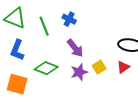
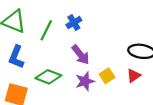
blue cross: (69, 19) -> (74, 23), turned 32
green line: (44, 26) -> (46, 30), turned 48

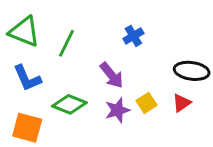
blue cross: (74, 23) -> (133, 36), moved
blue L-shape: (16, 57) -> (27, 78), turned -45

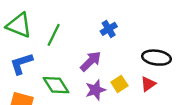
purple arrow: (112, 75) -> (91, 61), turned -95
blue L-shape: (27, 78) -> (21, 64), turned 95
green diamond: (69, 104) -> (56, 85), turned 36

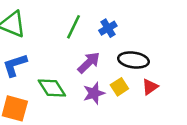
green line: (54, 35) -> (74, 27), moved
black ellipse: (156, 58) -> (133, 60), moved

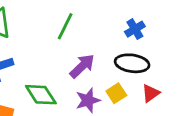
blue cross: (108, 28) -> (135, 29), moved

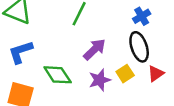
black ellipse: (132, 63) -> (139, 47), turned 64

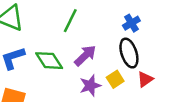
green diamond: (58, 75) -> (49, 61), moved

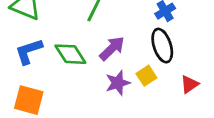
red triangle: (145, 79) -> (190, 84), moved

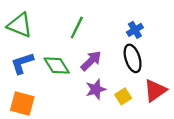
yellow square: (146, 76) -> (123, 96), moved
red triangle: (190, 84) -> (155, 90), size x1.5

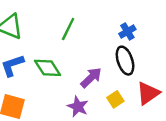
purple arrow: (91, 61) -> (91, 78), moved
purple star: (96, 89) -> (78, 107), moved, turned -30

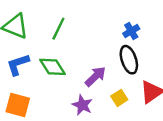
green line: (68, 29) -> (58, 29), moved

